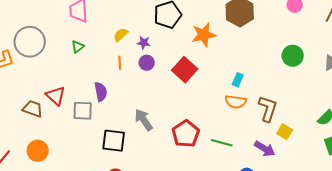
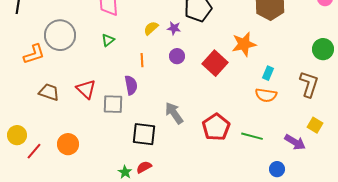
orange star: (204, 35) -> (244, 44), moved
purple star: (144, 43) -> (174, 28), moved
orange line: (120, 63) -> (142, 60), moved
brown trapezoid: (33, 109) -> (49, 92), moved
brown L-shape: (268, 109) -> (309, 84), moved

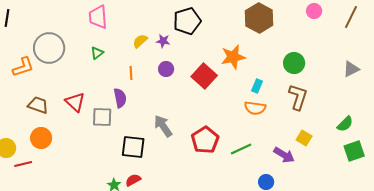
green circle: (323, 49) -> (294, 63), moved
green line: (252, 136) -> (241, 149), turned -40
orange circle: (68, 144) -> (41, 138), moved
red line: (34, 151) -> (23, 164), turned 36

